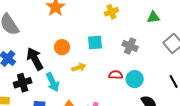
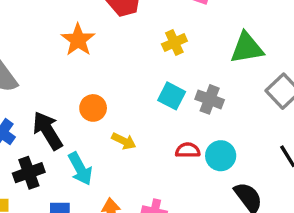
green triangle: (153, 17) -> (247, 48), size x1.5
cyan square: (95, 43) -> (172, 96), moved, turned 35
yellow arrow: (79, 67) -> (124, 141), turned 48

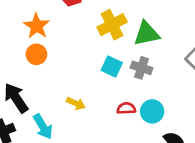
yellow cross: (174, 43) -> (112, 25), size x1.5
green triangle: (247, 48) -> (147, 34), moved
orange circle: (93, 108) -> (36, 54), moved

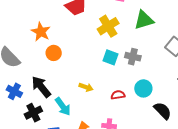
orange star: (37, 26) -> (41, 32), moved
green triangle: (147, 34) -> (144, 20), moved
red semicircle: (126, 108) -> (118, 95), moved

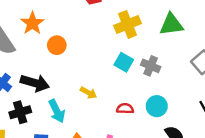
orange star: (41, 32) -> (32, 23), moved
black arrow: (41, 87) -> (35, 83), turned 135

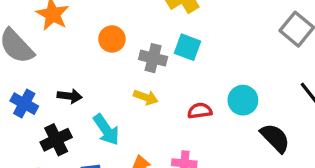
orange circle: (57, 45) -> (112, 39), moved
gray cross: (151, 66) -> (153, 58), moved
black arrow: (35, 83) -> (70, 96), size x0.6

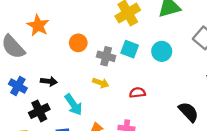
cyan circle: (243, 100) -> (162, 51), moved

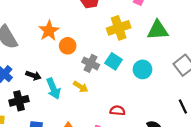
orange star: (38, 25) -> (49, 31), moved
red semicircle: (137, 93) -> (117, 111), moved
cyan arrow: (73, 105) -> (53, 89), moved

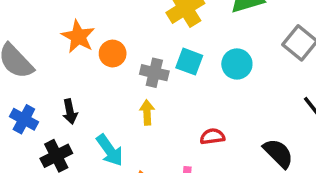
black arrow: (33, 76) -> (70, 112), turned 72
yellow arrow: (81, 87) -> (147, 112), turned -112
cyan arrow: (53, 89) -> (110, 150), moved

